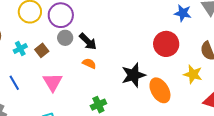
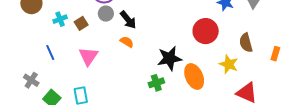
green cross: (98, 105) -> (156, 83), moved

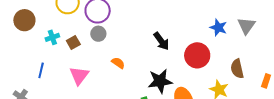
black arrow: (128, 20) -> (161, 41), moved
blue line: (50, 52) -> (41, 70), turned 35

